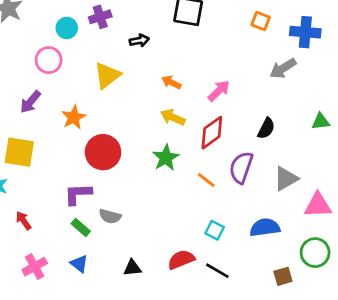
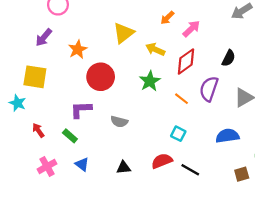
yellow triangle: (107, 75) -> (124, 33), moved
orange arrow: (171, 82) -> (167, 18), moved, turned -72
gray semicircle: (110, 216) -> (119, 122), moved
green rectangle: (81, 227) -> (70, 136), moved
cyan square: (215, 230) -> (178, 134), moved

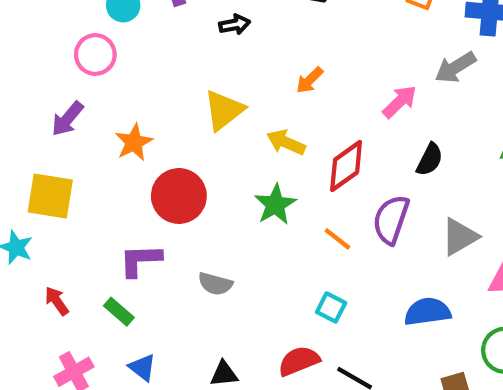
pink arrow: (191, 29) -> (400, 102), moved

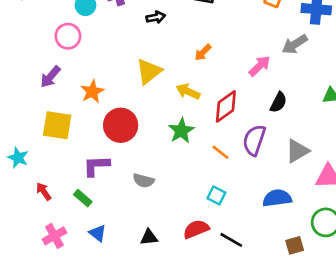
yellow square: (50, 196) -> (57, 125), moved

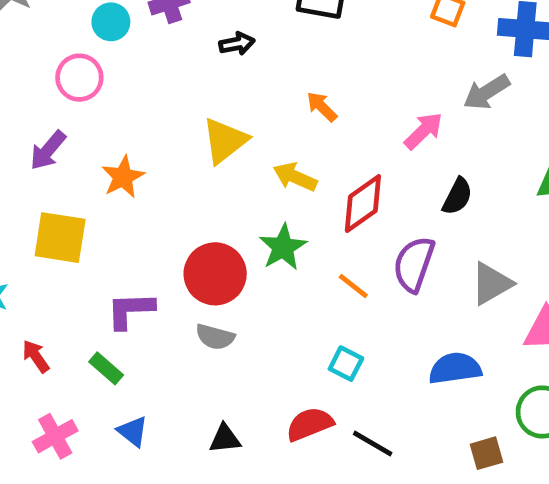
orange arrow: (203, 52) -> (322, 107), turned 90
red circle: (121, 125) -> (215, 274), moved

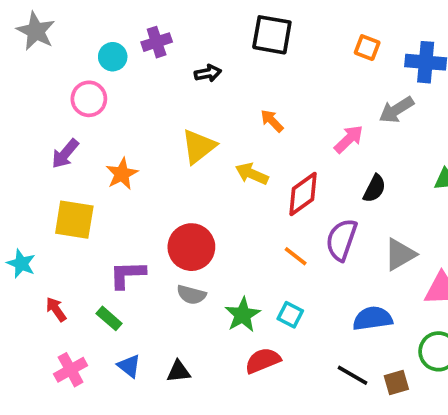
green star: (283, 247) -> (243, 315), moved
black triangle: (225, 439) -> (179, 372), moved
black line: (373, 443) -> (352, 375), moved

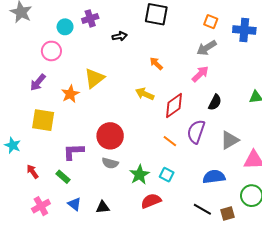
gray arrow: (396, 110) -> (207, 48), moved
yellow triangle: (199, 146) -> (94, 78), moved

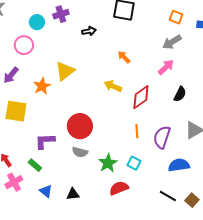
purple semicircle: (196, 132) -> (162, 137), moved
orange line: (170, 141) -> (137, 131), turned 48
pink cross: (41, 206) -> (14, 182), moved
brown square: (228, 213) -> (192, 200), turned -32

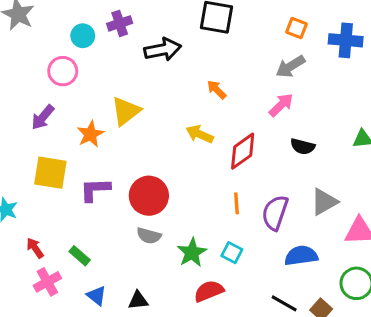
black arrow: (89, 31) -> (163, 50), size x1.6
black semicircle: (180, 94) -> (303, 146), turned 77
purple L-shape: (45, 141) -> (95, 190), moved

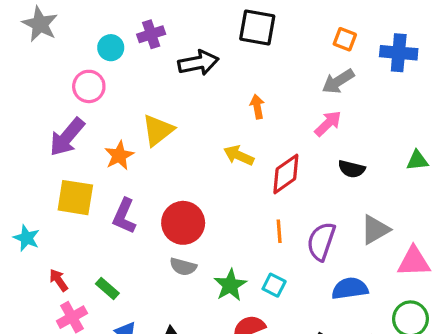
orange arrow: (217, 90) -> (257, 107), turned 35
purple arrow: (43, 117) -> (67, 137), size x1.4
purple L-shape: (95, 190) -> (124, 216), turned -64

